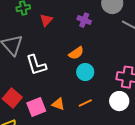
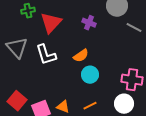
red triangle: (46, 20) -> (51, 23), size x1.6
white L-shape: (36, 65) -> (46, 55), moved

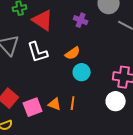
red triangle: (51, 23) -> (43, 20), turned -40
orange line: (90, 106) -> (73, 103), moved, turned -56

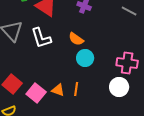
orange semicircle: (73, 53) -> (76, 39), turned 70
pink square: (33, 107) -> (36, 93), turned -30

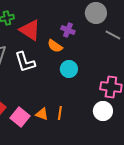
orange semicircle: (76, 39) -> (55, 46), moved
cyan circle: (85, 58) -> (69, 69), moved

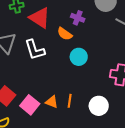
white circle: (103, 111) -> (99, 106), moved

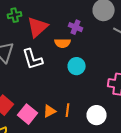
red triangle: (40, 18) -> (38, 27), turned 45
orange semicircle: (65, 34) -> (63, 43), turned -35
orange triangle: (52, 102) -> (50, 111), turned -48

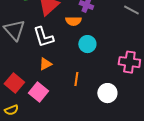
orange line: (68, 110) -> (76, 79), moved
orange triangle: (50, 111) -> (45, 64), moved

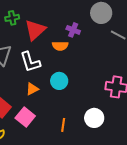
cyan circle: (87, 44) -> (59, 81), moved
orange line: (76, 79) -> (63, 125), moved

